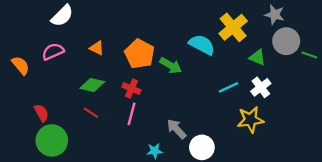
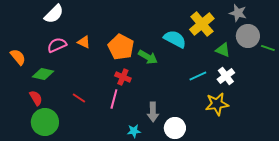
pink semicircle: (53, 52) -> (57, 45), moved
green diamond: (92, 85) -> (43, 74), moved
red cross: (131, 89) -> (123, 77), moved
gray arrow: (176, 129) -> (153, 112), turned -138

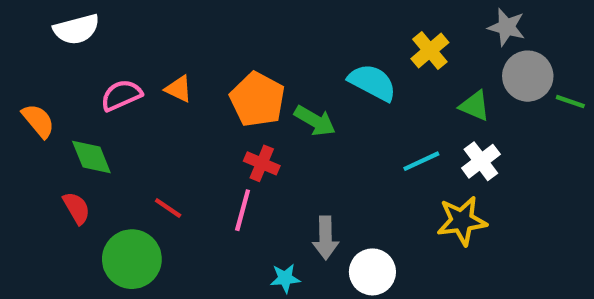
white semicircle: (54, 14) -> (77, 29), moved, turned 30
yellow cross: (202, 24) -> (430, 51), size x0.7
green diamond: (43, 74) -> (91, 157), turned 55
green circle: (45, 122) -> (132, 259), moved

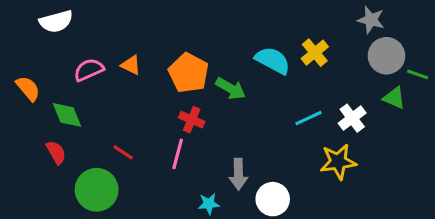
yellow cross: (430, 51) -> (315, 53), moved
green triangle: (475, 106) -> (394, 98), moved

